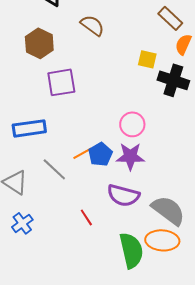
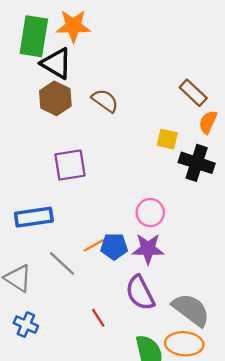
brown hexagon: (39, 43) -> (55, 98), moved
blue pentagon: (100, 154) -> (114, 247), turned 30
purple semicircle: (123, 195) -> (140, 293), turned 48
blue cross: (22, 223) -> (26, 325), turned -30

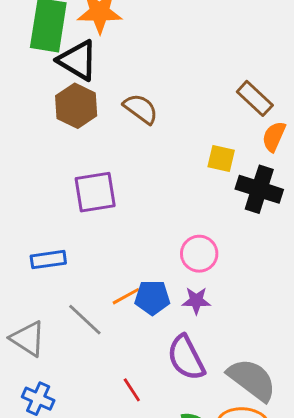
blue rectangle: (34, 217) -> (48, 260), size x0.7
purple star: (148, 249) -> (196, 301), size x0.7

